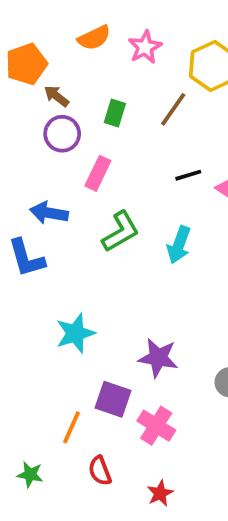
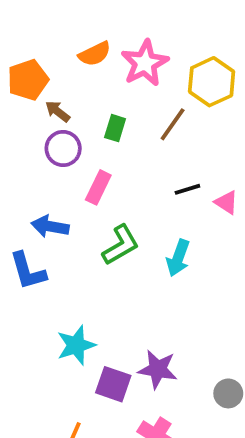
pink star: (145, 47) -> (145, 63), size x1.4
purple square: (113, 399) -> (113, 384), moved

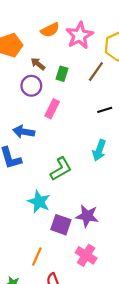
brown arrow: (58, 111) -> (38, 64), moved
green L-shape: (121, 245) -> (61, 169), moved
cyan star: (76, 345) -> (39, 202), turned -30

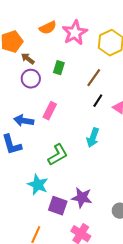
brown arrow: (38, 64) -> (28, 59), moved
brown line: (96, 72) -> (94, 78), moved
pink rectangle: (52, 109) -> (50, 111), moved
black line: (105, 110) -> (98, 101), turned -40

